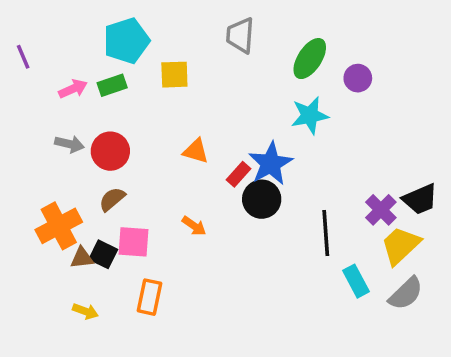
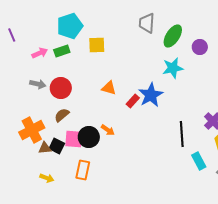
gray trapezoid: (240, 35) -> (147, 23), moved
black circle: (262, 199) -> (89, 137), moved

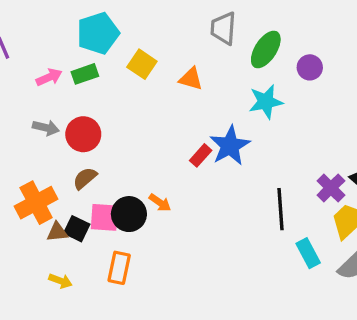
yellow square: (97, 45) -> (142, 64), turned 36
orange triangle: (109, 88) -> (191, 79), moved

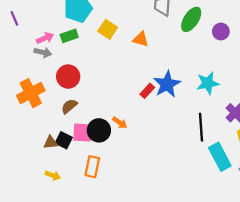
cyan star: (266, 102) -> (208, 83), moved
gray arrow: (46, 128) -> (43, 52), moved
orange cross: (36, 203) -> (31, 93), moved
cyan rectangle: (308, 253) -> (220, 157), size x1.4

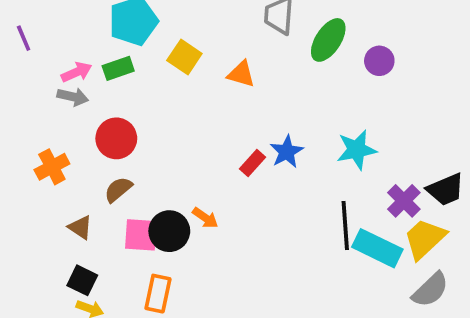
blue star: (167, 84) -> (287, 152), size x0.7
orange cross: (31, 93) -> (52, 167), size x0.7
black square: (64, 140) -> (82, 280), moved
brown triangle: (51, 142) -> (80, 227), moved, turned 40
cyan rectangle: (220, 157) -> (377, 248), moved, turned -36

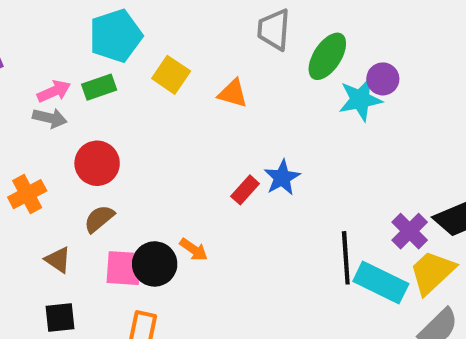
cyan star: (357, 150) -> (360, 99), moved
black square: (82, 280) -> (60, 317), turned -32

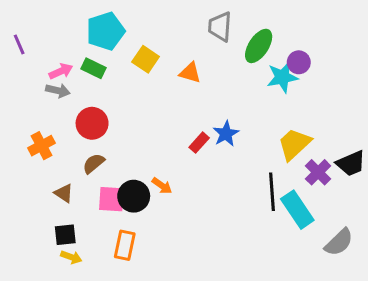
green rectangle: (99, 87) -> (94, 68), turned 45
yellow trapezoid: (432, 272) -> (294, 144), moved
cyan rectangle: (381, 282) -> (297, 210), turned 30

